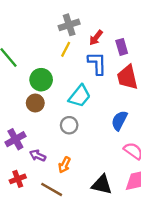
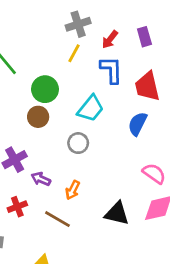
purple rectangle: (122, 47) -> (144, 37), moved
blue semicircle: (119, 121) -> (138, 124), moved

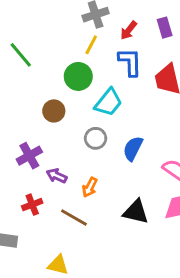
green circle: (45, 89) -> (78, 76), moved
blue semicircle: (138, 124) -> (133, 148), moved

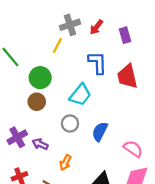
red arrow: (129, 30) -> (96, 27), moved
yellow line: (91, 45) -> (57, 45), moved
green circle: (78, 76) -> (40, 78), moved
purple arrow: (57, 176) -> (40, 144), moved

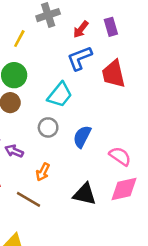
red arrow: (96, 27) -> (81, 29), moved
yellow line: (57, 45) -> (19, 39), moved
blue L-shape: (98, 63) -> (79, 58), turned -110

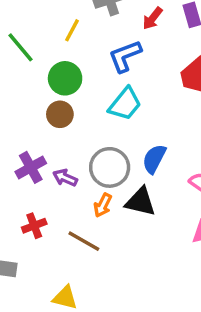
blue L-shape: (79, 58) -> (125, 56), moved
gray circle: (48, 127) -> (110, 167), moved, size x1.5
black triangle: (85, 194) -> (140, 202), moved

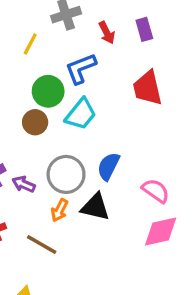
red arrow: (152, 18) -> (107, 33), turned -65
green circle: (65, 78) -> (48, 91), moved
brown circle: (60, 114) -> (35, 122), moved

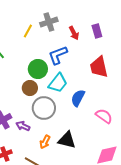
yellow line: (30, 44) -> (28, 31), moved
blue semicircle: (108, 166) -> (78, 98), moved
gray circle: (66, 174) -> (44, 108), moved
pink semicircle: (156, 191) -> (104, 116), moved

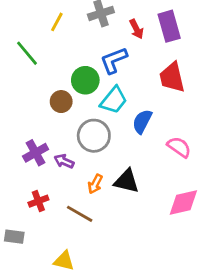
yellow line: (28, 31) -> (57, 22), moved
purple rectangle: (97, 31) -> (169, 26), size x1.5
brown circle: (30, 88) -> (61, 102), moved

